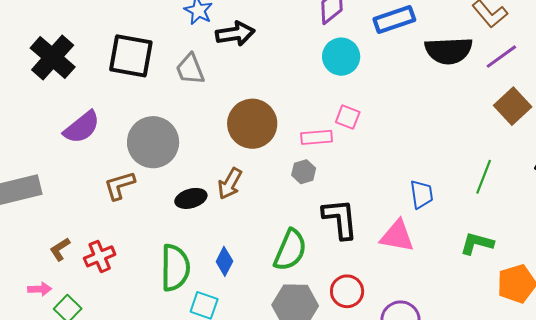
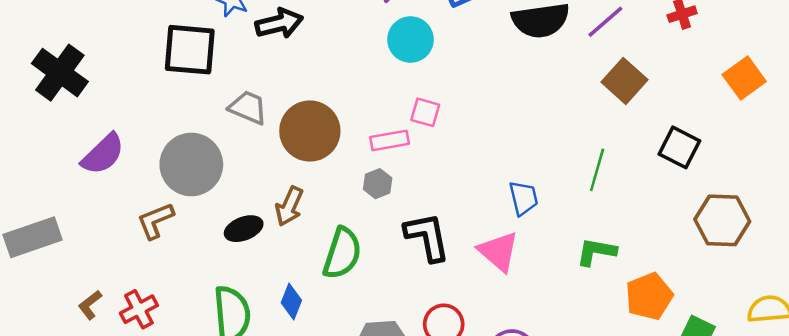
black square: (131, 56) -> (190, 50), moved
gray trapezoid: (190, 69) -> (248, 108), moved, turned 140
pink triangle: (397, 236) -> (499, 251), turned 36
green semicircle: (290, 250) -> (342, 253), moved

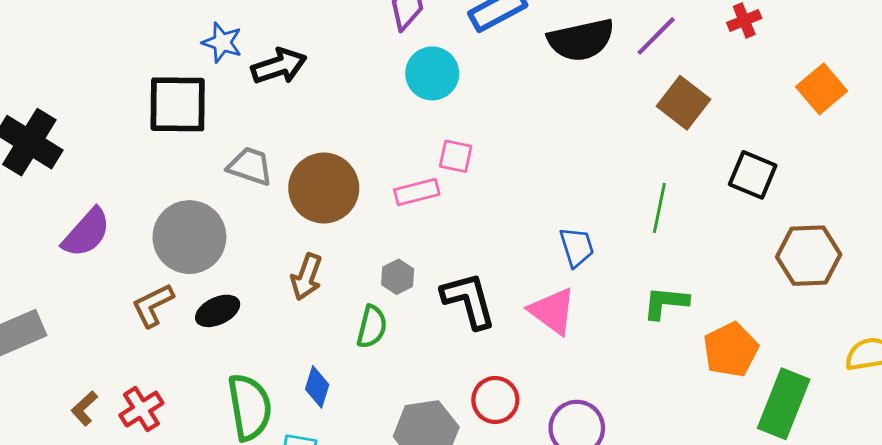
gray hexagon: (378, 184) -> (398, 277), moved
black ellipse: (244, 229) -> (218, 311), moved
green semicircle: (342, 253) -> (372, 327), size x0.7

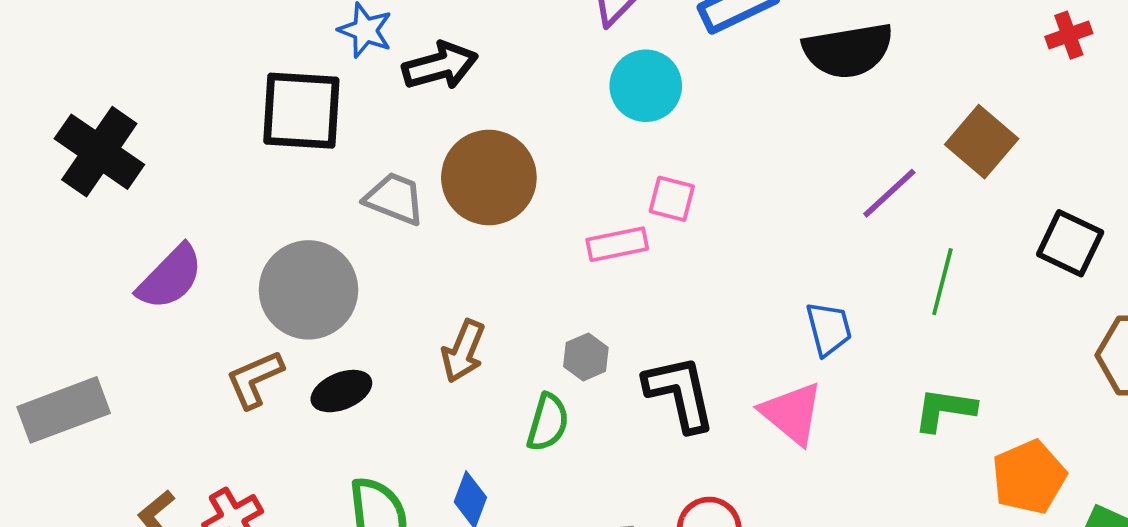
purple line: (656, 36) -> (889, 193), moved
brown circle: (324, 188) -> (489, 178), moved

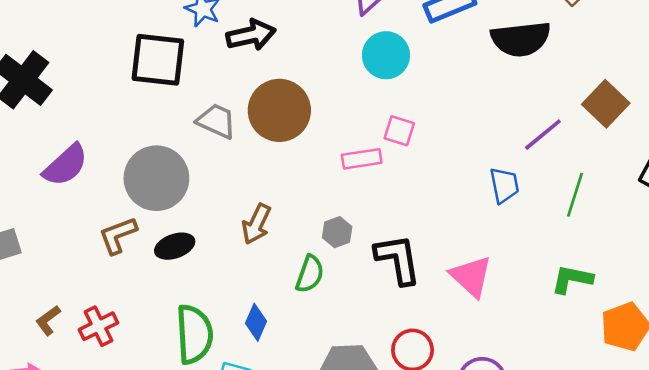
blue trapezoid: (829, 329) -> (504, 185), moved

